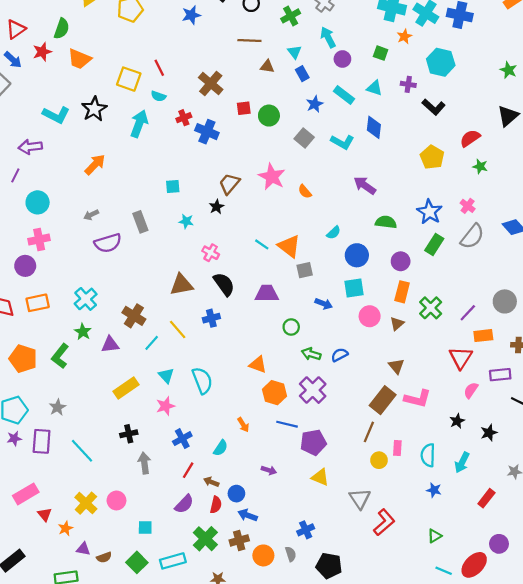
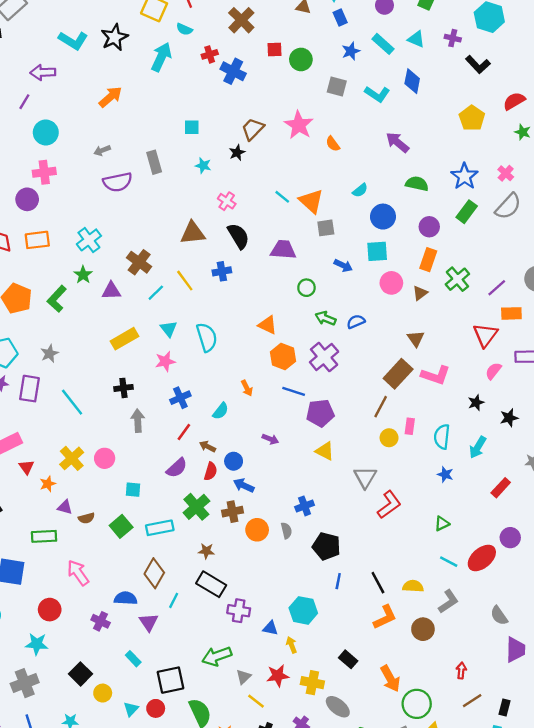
gray square: (304, 138) -> (337, 87), turned -30

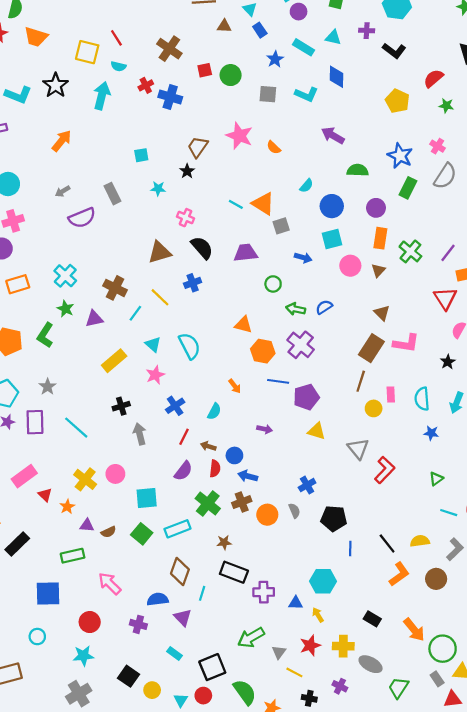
cyan square: (133, 490) -> (147, 498), size x1.5

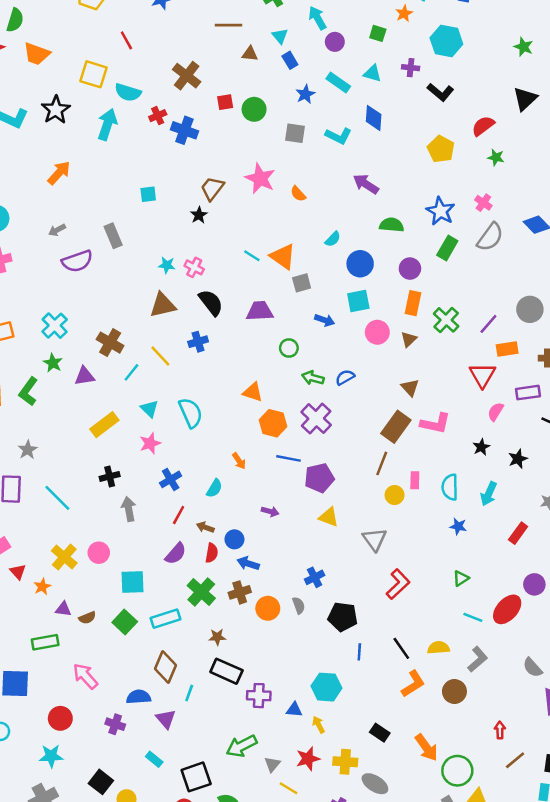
red line: (116, 38) -> (126, 40), moved
cyan semicircle: (118, 66) -> (128, 92), size x1.5
cyan star: (158, 189) -> (167, 265), moved
red L-shape: (385, 470) -> (398, 584), moved

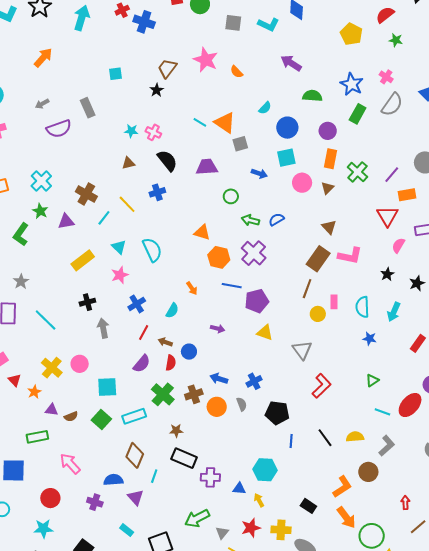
brown triangle: (163, 305) -> (128, 163), size x0.6
blue arrow: (248, 563) -> (219, 379), moved
orange L-shape: (413, 684) -> (342, 487), moved

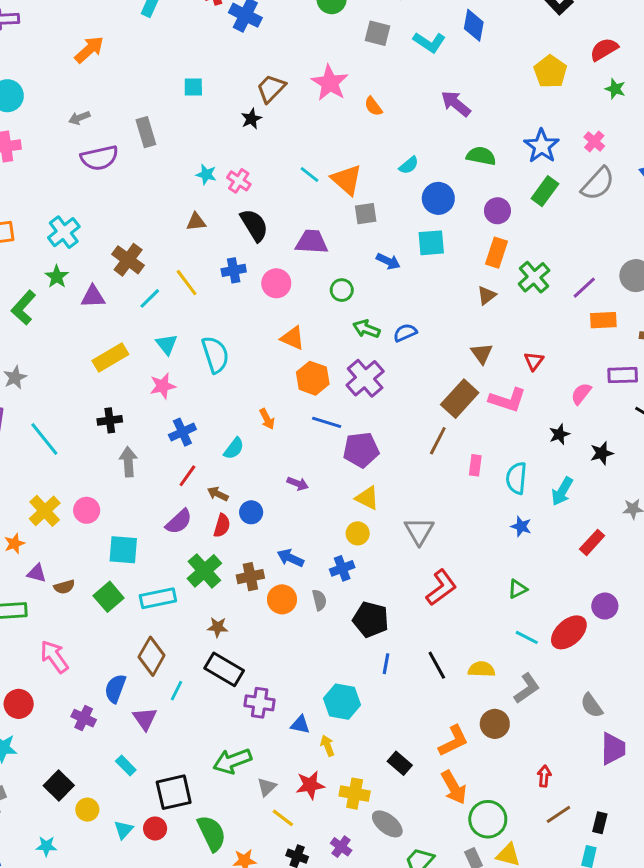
pink circle: (302, 183) -> (276, 283), moved
red triangle: (387, 216) -> (534, 361), moved, size x0.6
yellow circle: (318, 314) -> (358, 533), moved
blue semicircle: (113, 480) -> (115, 689), turned -72

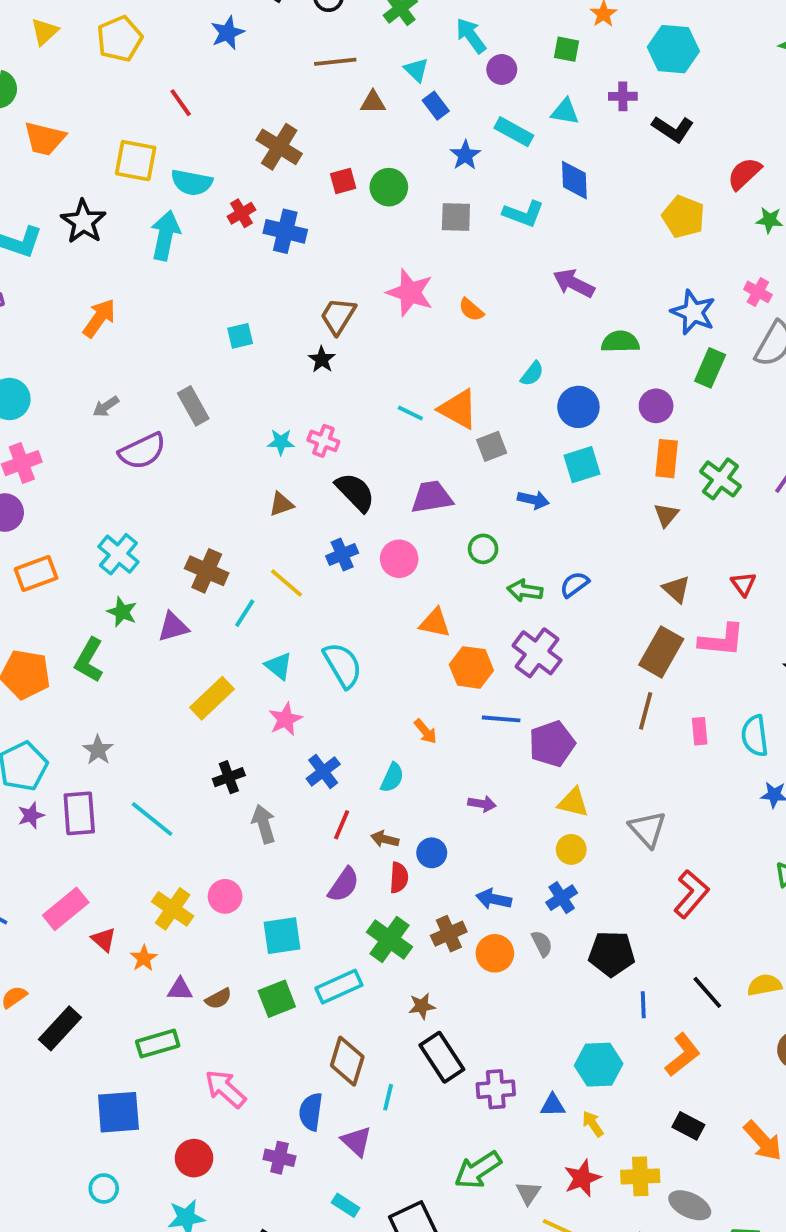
green square: (109, 597) -> (277, 999), turned 32
black rectangle: (224, 669) -> (442, 1057), turned 39
orange L-shape: (453, 741) -> (683, 1055), moved

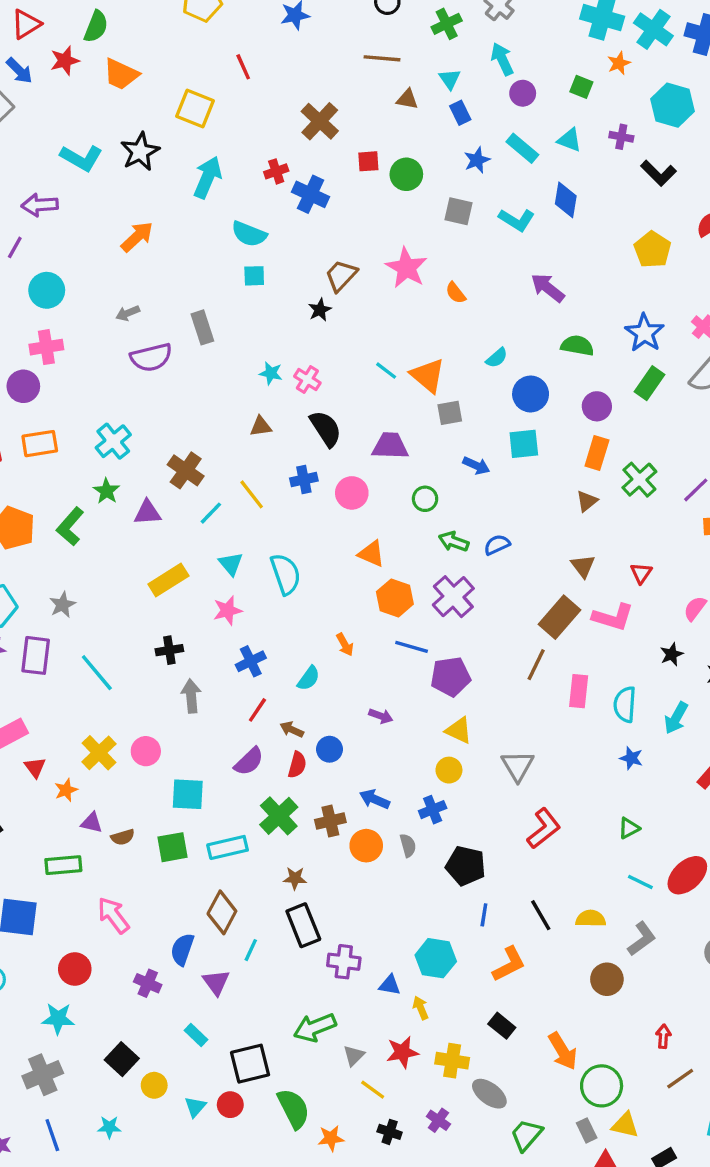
cyan semicircle: (192, 182) -> (249, 234), moved
pink rectangle: (700, 731) -> (579, 691), size x1.4

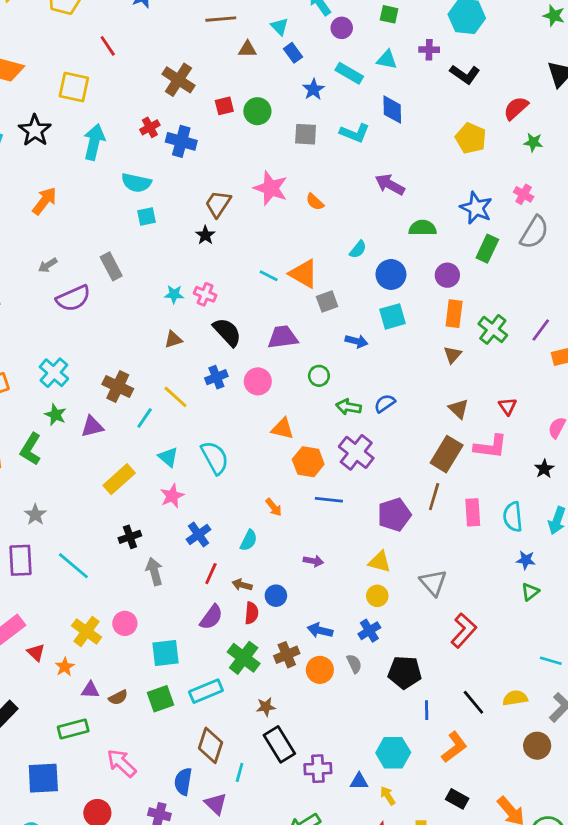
purple pentagon: (451, 677) -> (394, 515), moved
green triangle: (629, 828) -> (530, 592), moved

